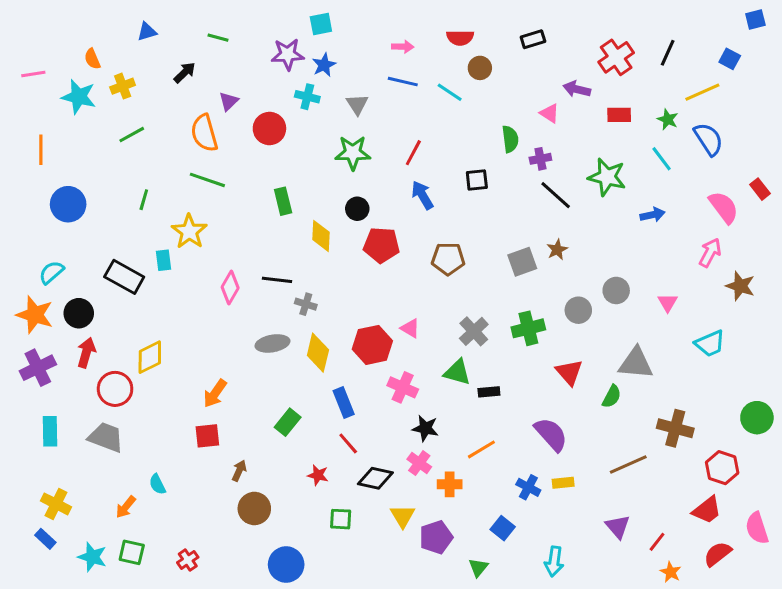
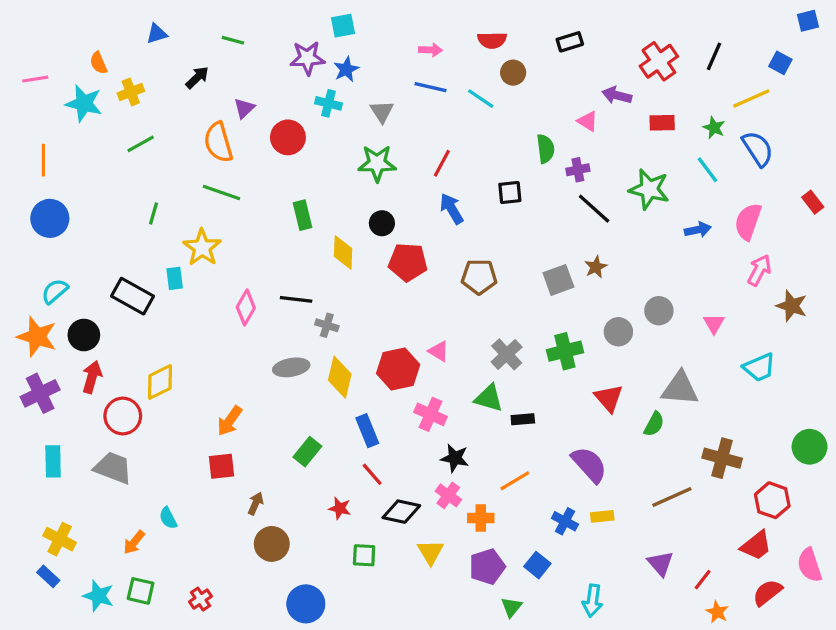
blue circle: (68, 204) -> (50, 218), moved
pink semicircle: (724, 207) -> (748, 222), moved, turned -124
purple pentagon: (436, 537) -> (487, 567), moved

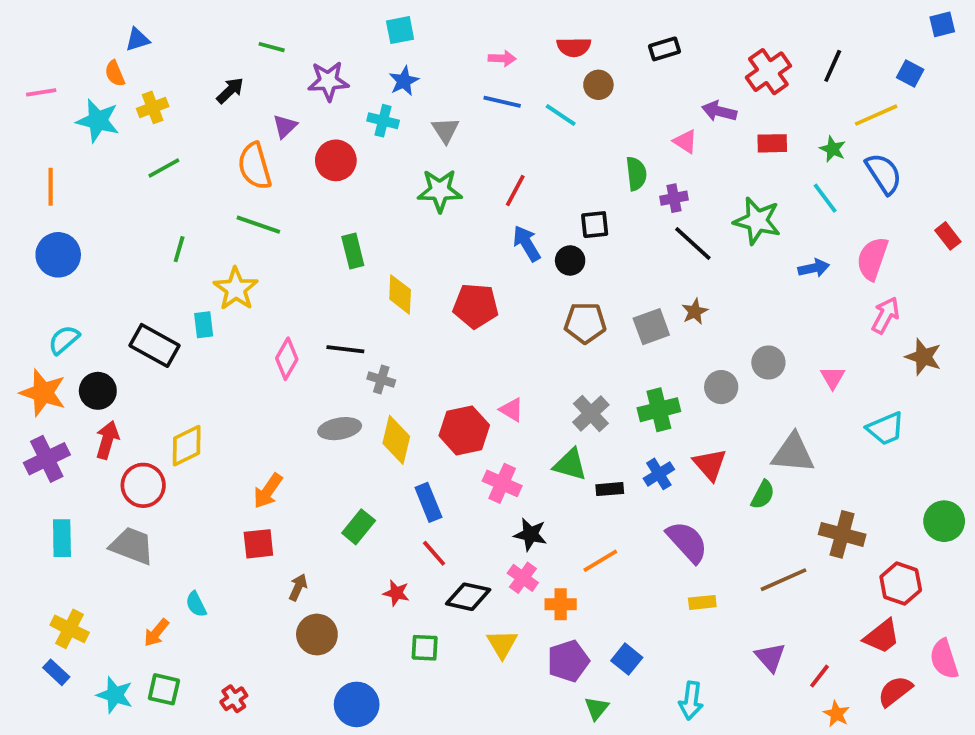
blue triangle: (157, 34) -> (138, 39), moved
purple star: (307, 58) -> (328, 81), moved
black circle: (382, 223) -> (570, 260), moved
brown pentagon: (479, 277) -> (585, 323), moved
blue cross: (565, 521) -> (659, 474), moved, turned 30

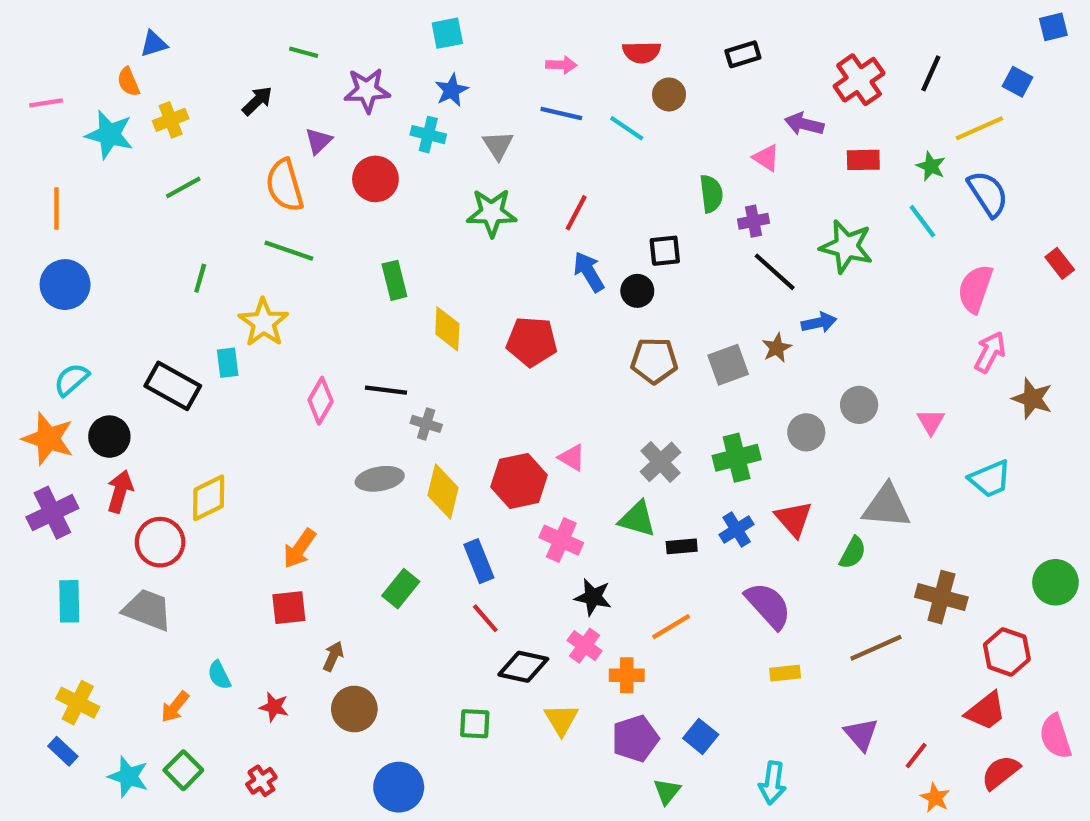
blue arrow: (814, 268) -> (819, 323), moved
red star: (396, 593) -> (274, 707), moved
green square: (164, 689) -> (183, 770), turned 32

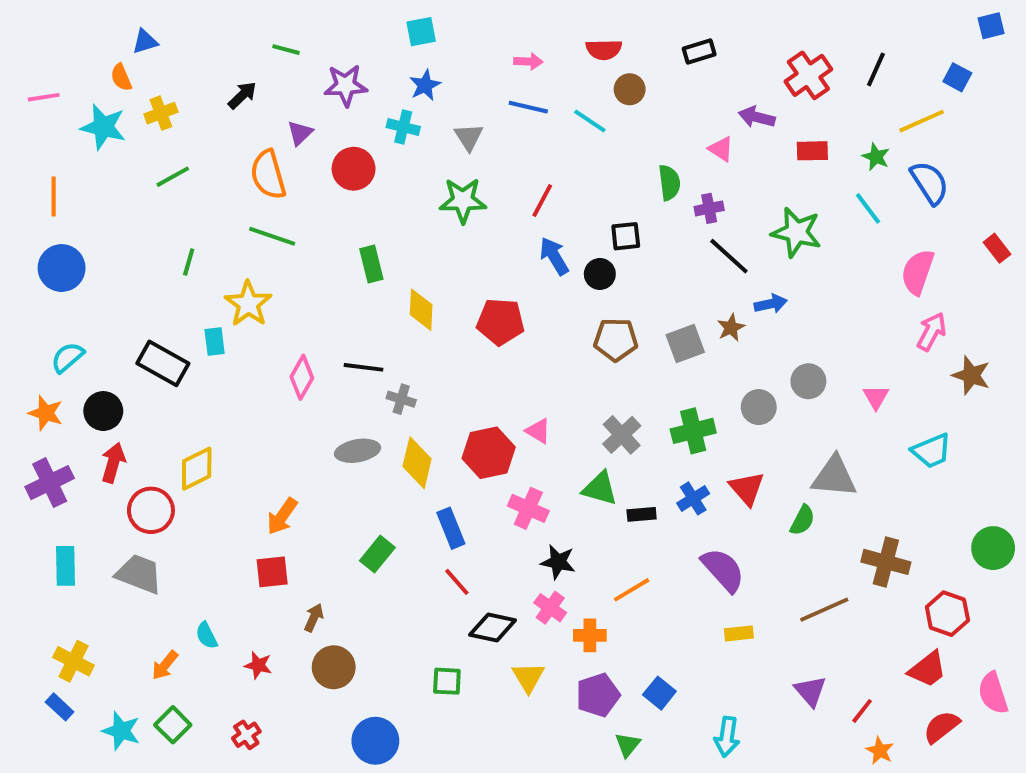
orange star: (48, 439) -> (46, 413), size x0.7

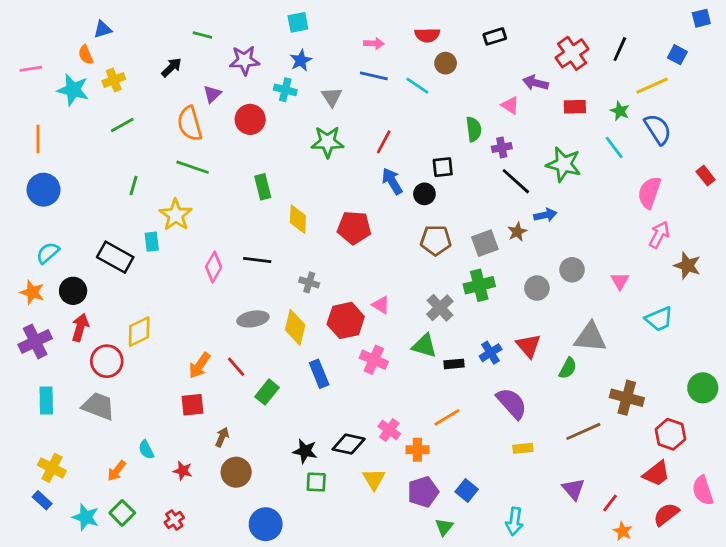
gray cross: (401, 399) -> (309, 282), moved
green cross: (693, 431) -> (479, 285), moved
black star: (558, 562) -> (305, 451), moved
red line: (457, 582) -> (236, 367), moved

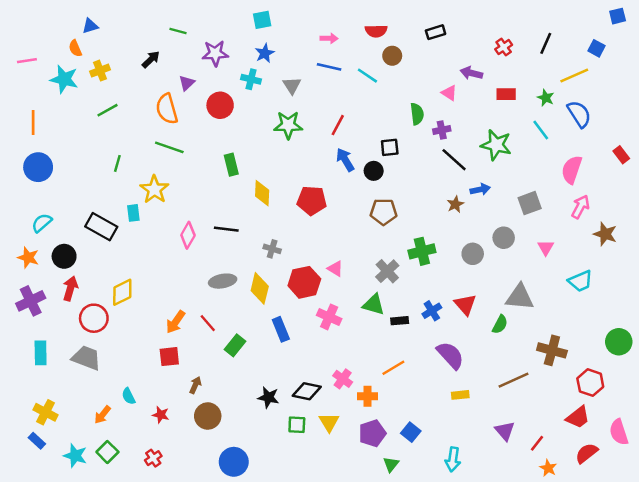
red cross: (572, 53) -> (504, 47), size x0.6
gray square: (485, 243) -> (530, 203), moved
green square: (316, 482) -> (297, 425), moved

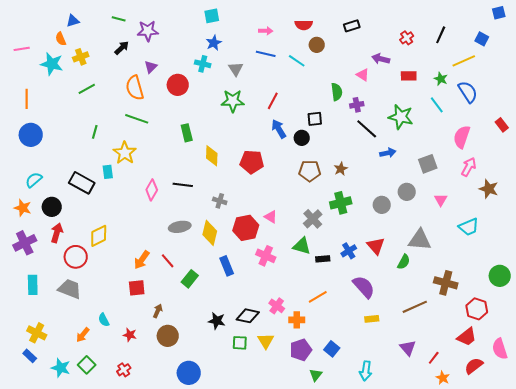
green line: (178, 31) -> (119, 19), moved
purple star: (215, 53) -> (148, 31), moved
brown star: (455, 204) -> (341, 169), moved

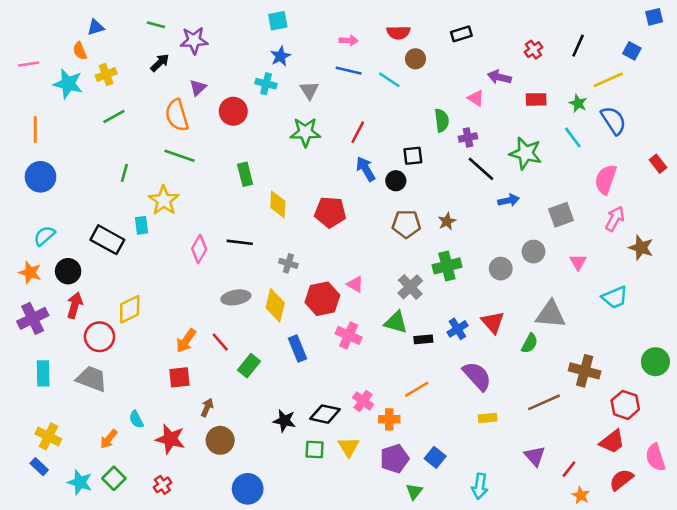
red star: (130, 335) -> (170, 439), size x1.6

